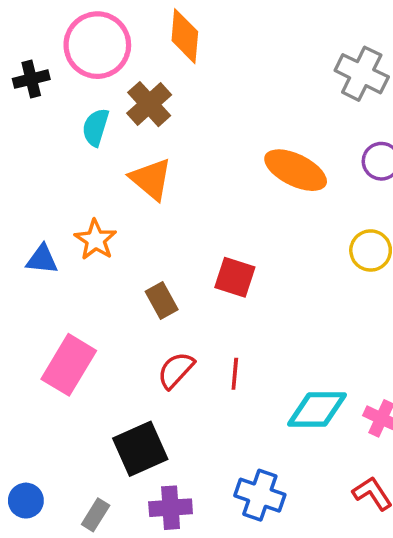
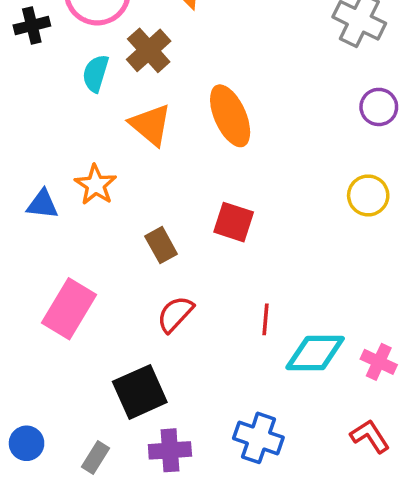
orange ellipse: (296, 170) -> (230, 116), moved, turned 40
red line: (235, 374) -> (266, 319), moved

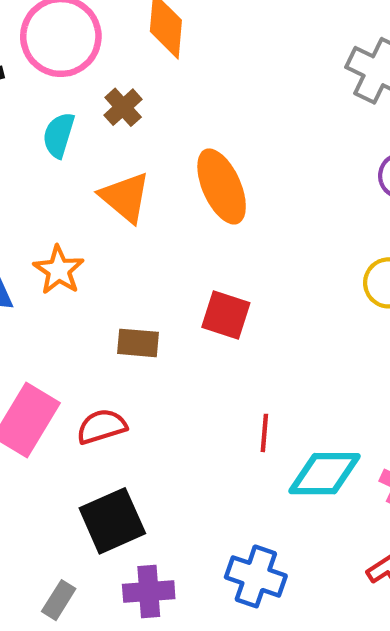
brown cross: (149, 50) -> (123, 107), size x0.7
brown rectangle: (161, 245) -> (138, 343), turned -56
red semicircle: (175, 314) -> (102, 426), moved, turned 30

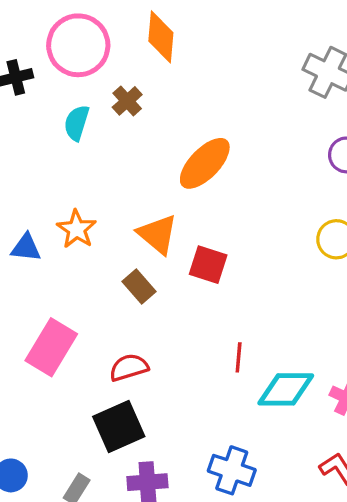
orange ellipse: (222, 186) -> (205, 163), turned 68
orange triangle: (125, 197) -> (158, 234), moved
brown rectangle: (138, 343) -> (139, 286), turned 44
red semicircle: (102, 426) -> (129, 367), moved

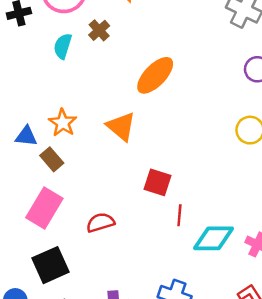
red square: (208, 265) -> (158, 182), moved
brown rectangle: (139, 286) -> (52, 159), moved
black square: (119, 426) -> (51, 265), moved

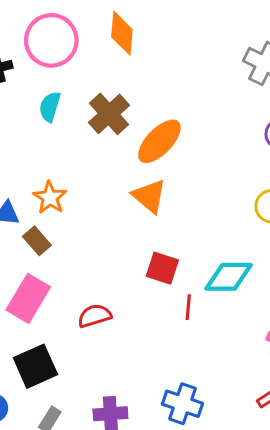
brown cross: (99, 30) -> (109, 114), moved, size x1.6
orange triangle: (121, 126) -> (149, 196), moved
cyan diamond: (214, 238) -> (229, 277), moved

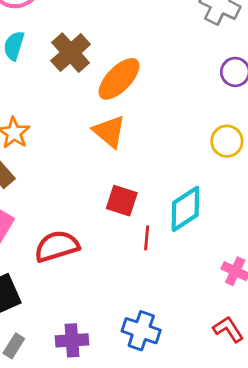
cyan diamond: (229, 277) -> (185, 209), turned -33
red semicircle: (95, 316) -> (57, 246), size x1.4

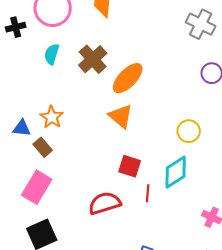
yellow circle: (227, 141) -> (189, 131), moved
red semicircle: (57, 246) -> (105, 203), moved

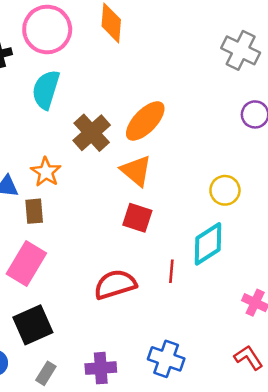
cyan semicircle: (52, 54) -> (46, 90), size x1.4
brown cross: (93, 59) -> (92, 133), moved
brown rectangle: (43, 147) -> (34, 211), turned 36
red square: (130, 166) -> (137, 218), moved

